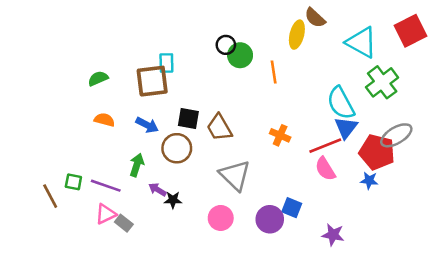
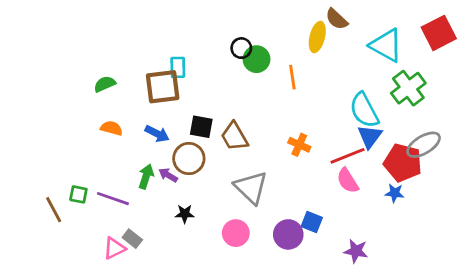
purple arrow: (157, 190) -> (168, 175), moved
pink triangle: (106, 214) -> (114, 248), moved

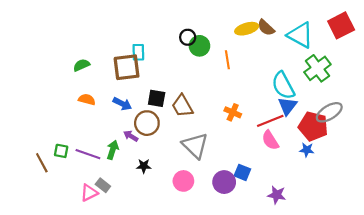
brown semicircle: (337, 19) -> (266, 28), moved
yellow ellipse: (317, 37) -> (247, 29), turned 60
green arrow: (146, 176) -> (113, 150), moved

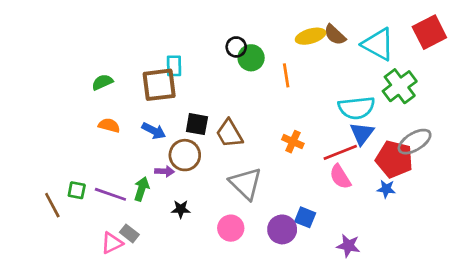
cyan semicircle: (283, 86) -> (356, 108), turned -68
purple arrow: (131, 136) -> (165, 171), turned 152

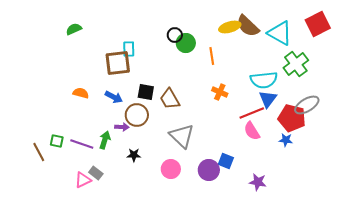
brown semicircle: (335, 35) -> (248, 26), size x1.4
green semicircle: (102, 82) -> (74, 29), moved
orange cross: (293, 142) -> (220, 92), moved

